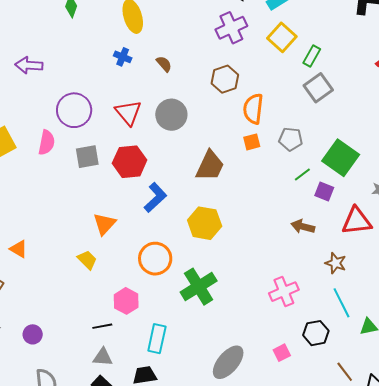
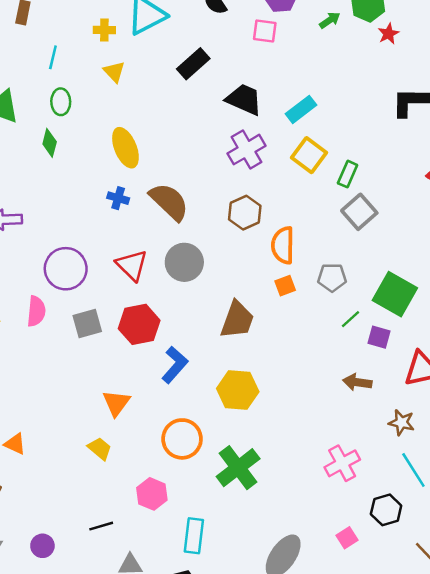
brown semicircle: (164, 64) -> (169, 202), size x2.0
black line: (102, 326) -> (101, 526), moved

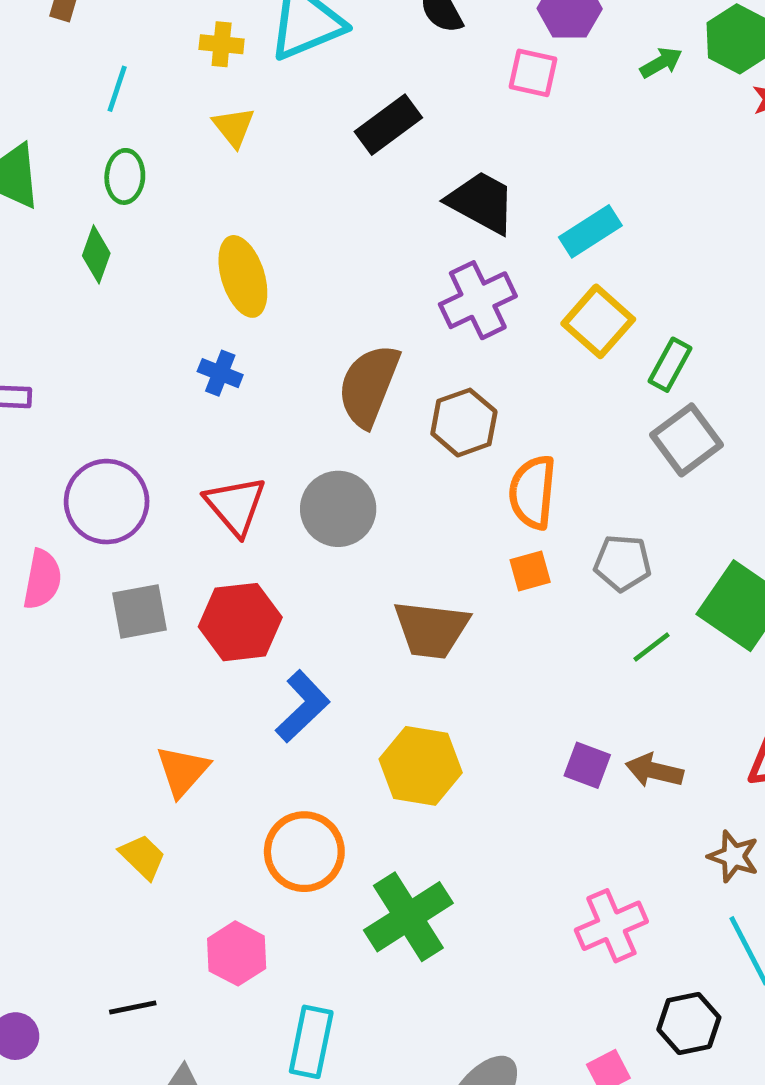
brown semicircle: (169, 202) -> (369, 385), moved, turned -117
brown trapezoid: (237, 320) -> (431, 629), turned 72
purple square: (379, 337) -> (587, 765), moved

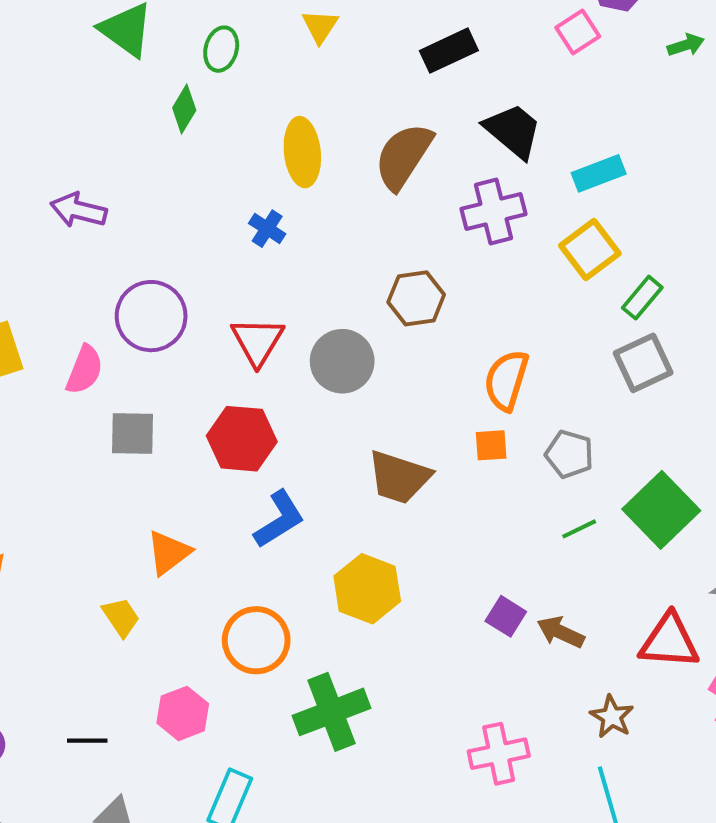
pink square: (533, 73) -> (578, 32), turned 33
brown semicircle: (369, 385) -> (404, 156), moved
brown hexagon: (464, 423) -> (416, 298), moved
gray square: (140, 612) -> (133, 434), moved

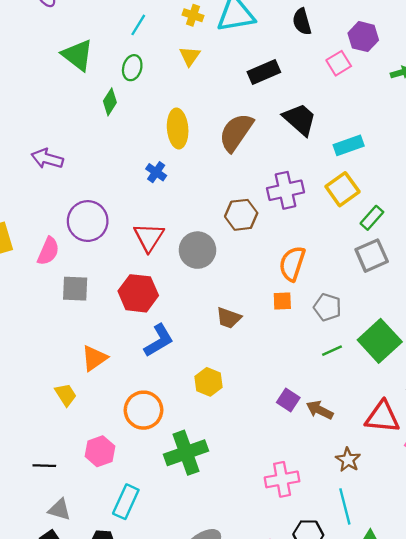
purple cross: (493, 212) -> (286, 190), moved
brown trapezoid: (399, 477) -> (229, 318), size x0.7
yellow hexagon: (367, 589) -> (209, 382), size x0.7

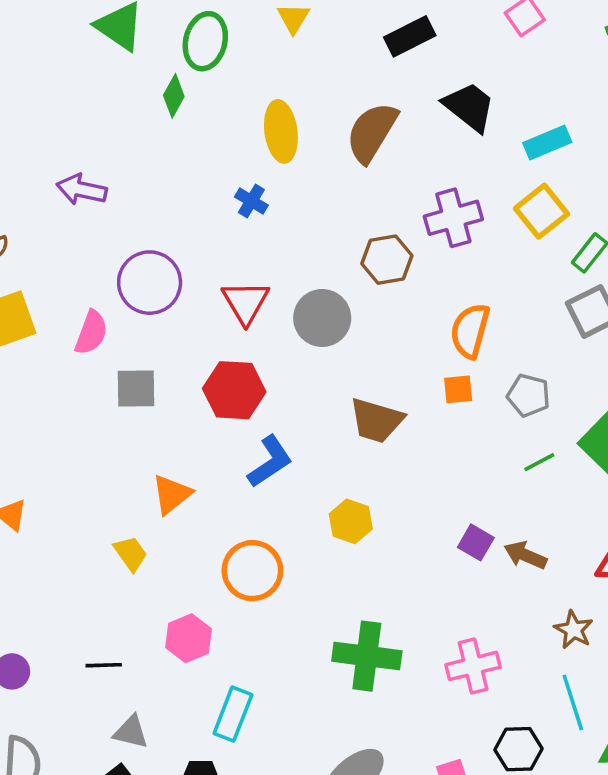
green ellipse: (132, 68) -> (205, 41), size x1.4
brown trapezoid: (229, 318) -> (376, 420), size x1.4
green cross: (186, 453) -> (367, 656), moved, turned 30

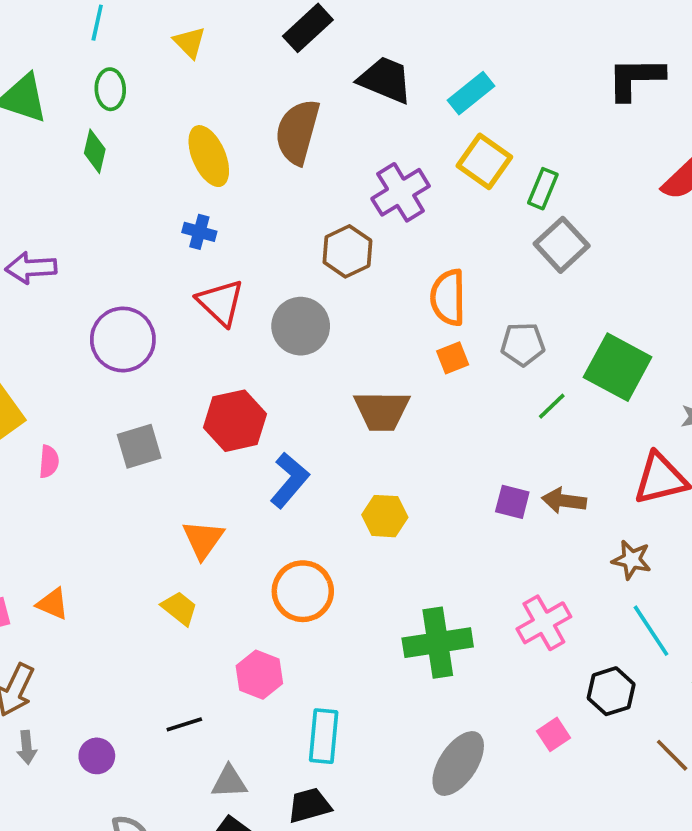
green ellipse: (205, 41) -> (110, 89), size x0.7
red triangle: (246, 302) -> (221, 303), moved
pink semicircle: (91, 333) -> (49, 462), moved, size x0.7

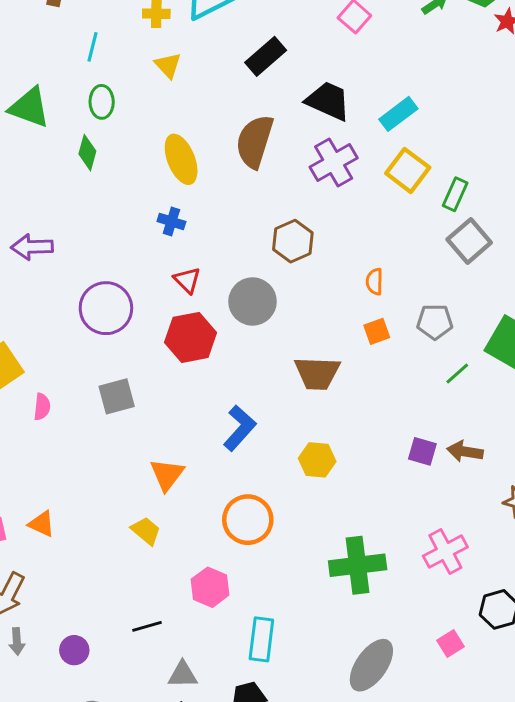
purple cross: (401, 192) -> (334, 162), moved
orange semicircle: (448, 297) -> (374, 282), size x0.6
red triangle: (221, 303) -> (187, 280), size x0.7
red hexagon: (235, 421) -> (191, 337), moved

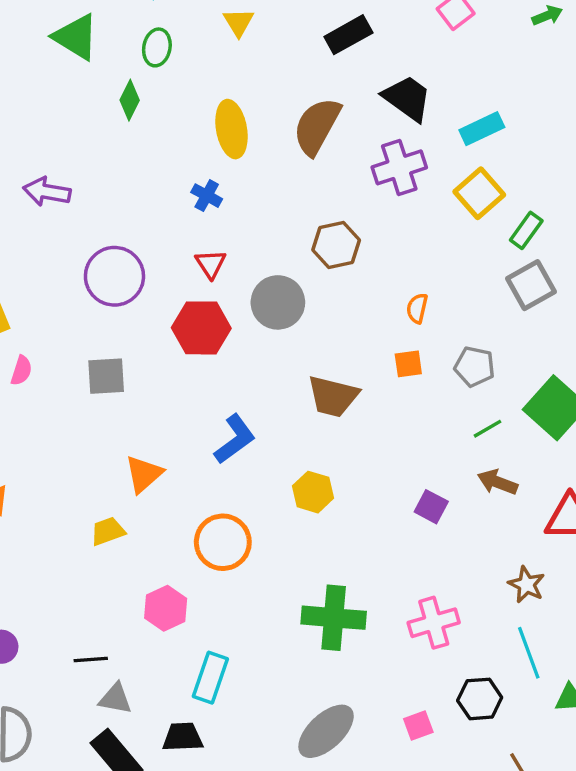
brown arrow: (465, 451) -> (498, 482), moved
yellow trapezoid: (146, 531) -> (108, 531), turned -72
black line: (147, 626) -> (91, 659), moved

